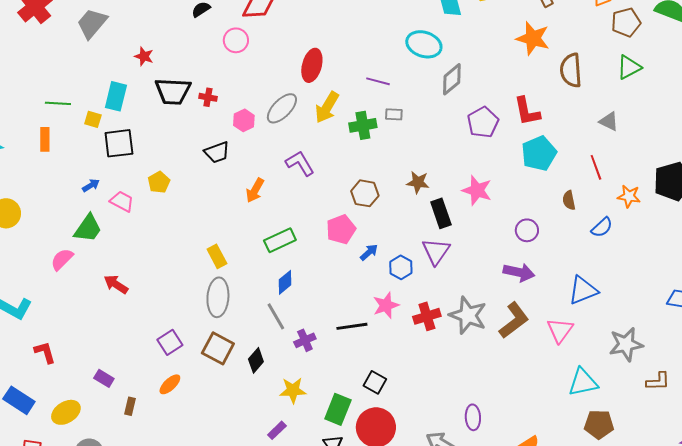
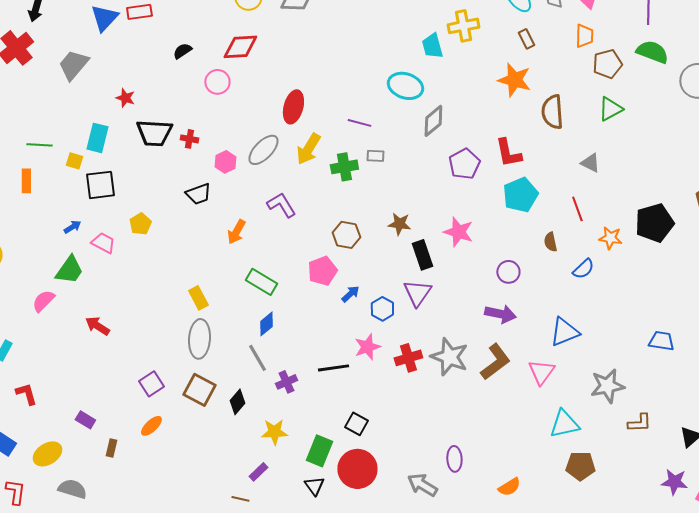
green rectangle: (280, 240) -> (261, 282), turned 56

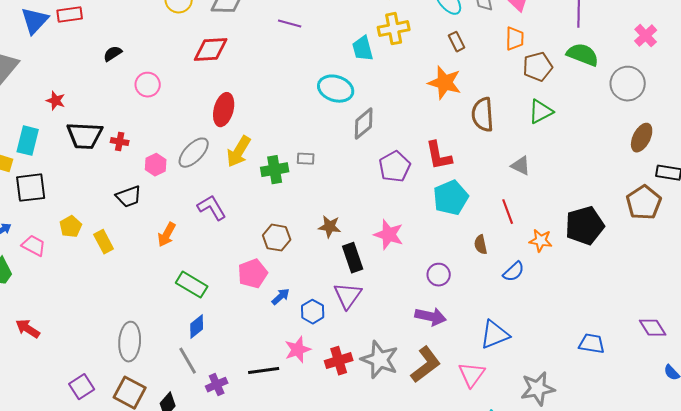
red diamond: (240, 47) -> (211, 50), moved
purple line: (359, 123) -> (290, 24), moved
yellow rectangle: (198, 298) -> (104, 242), moved

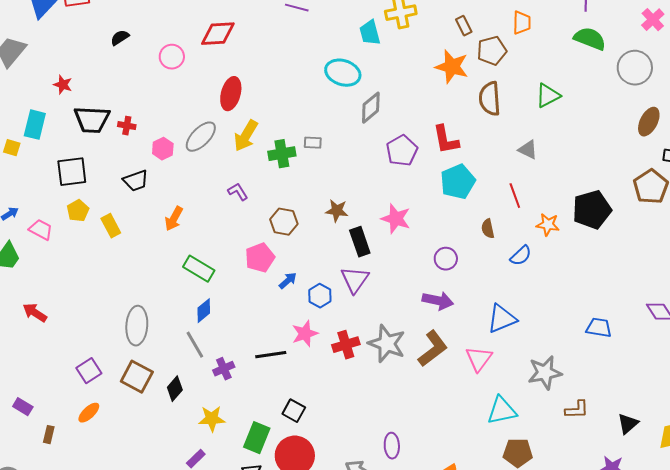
brown pentagon: (538, 67) -> (492, 51), moved
pink circle: (148, 85) -> (172, 57), moved
black square: (31, 188) -> (72, 172), moved
purple L-shape: (212, 208) -> (238, 192), moved, size x0.7

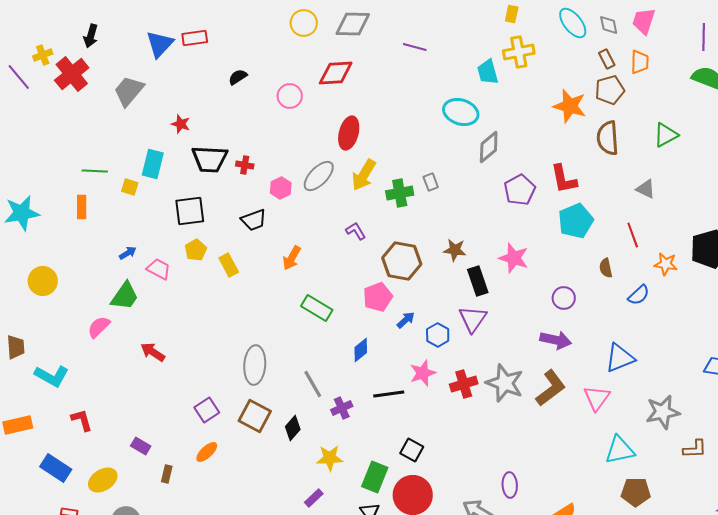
brown rectangle: (464, 26) -> (607, 59), moved
gray rectangle: (313, 143) -> (431, 182), turned 66
brown hexagon: (284, 222) -> (402, 261), size x1.4
blue diamond: (204, 311) -> (361, 350), moved

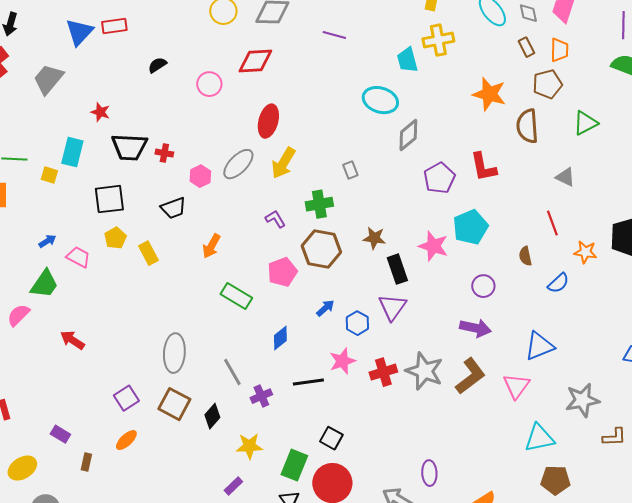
brown pentagon: (610, 90) -> (547, 84), moved
green cross: (400, 193) -> (319, 204), moved
cyan pentagon: (576, 221) -> (470, 227), moved
pink pentagon: (378, 297) -> (282, 272), moved

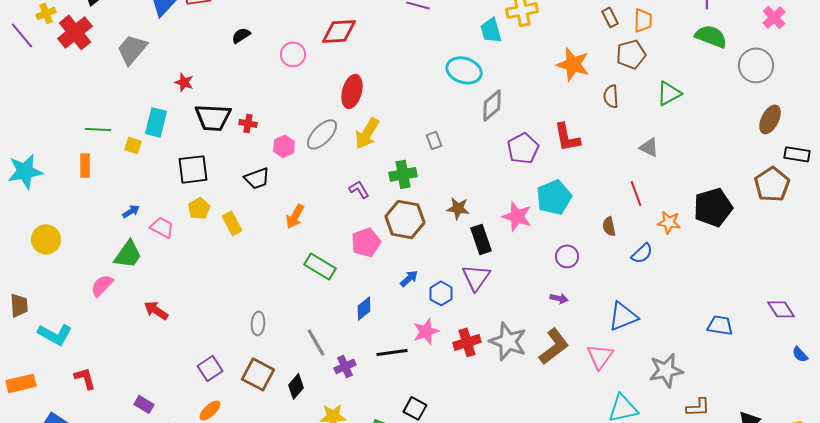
brown semicircle: (527, 126) -> (611, 96), size x0.7
purple arrow: (475, 328) -> (559, 298), size x0.6
gray ellipse: (174, 353) -> (258, 323), size x0.6

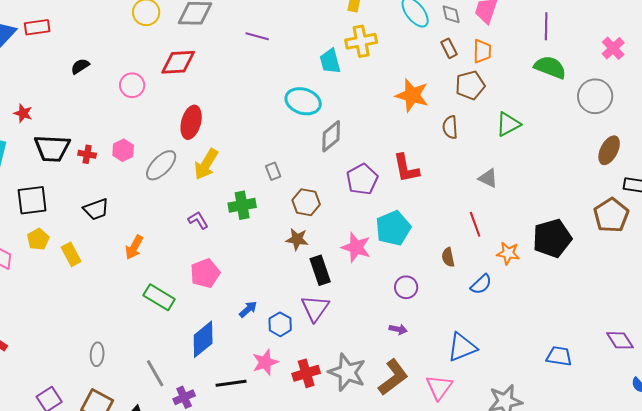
pink hexagon: (284, 146) -> (123, 150), moved
brown hexagon: (405, 219) -> (306, 202), moved, size x0.7
blue diamond: (364, 308) -> (203, 339), size x1.5

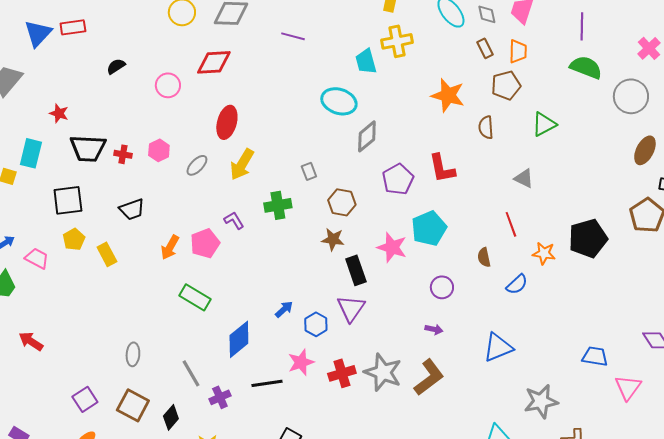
gray ellipse: (161, 165) -> (197, 165), size x0.7
pink pentagon: (205, 273) -> (205, 243), moved
pink triangle: (439, 387) -> (628, 387), moved

